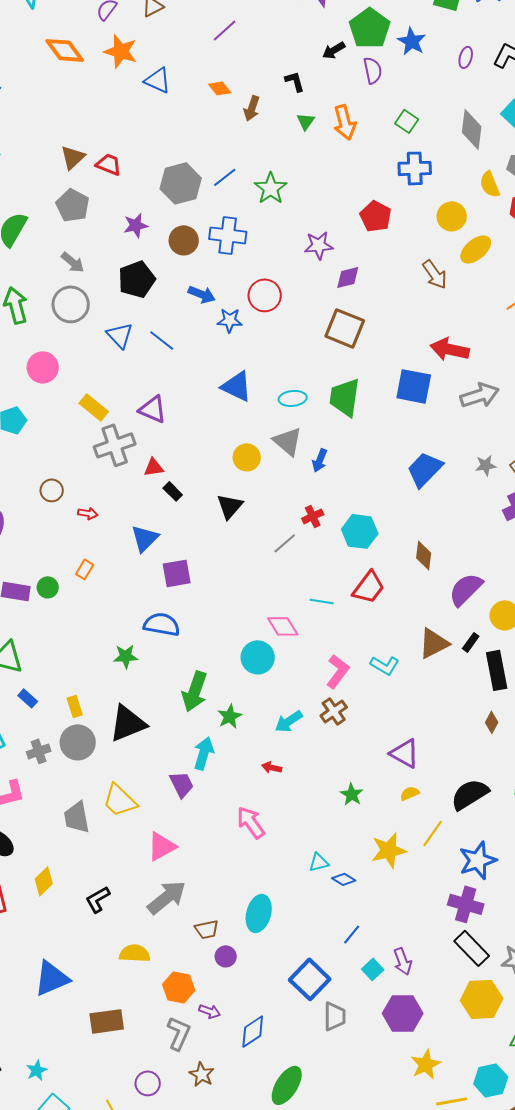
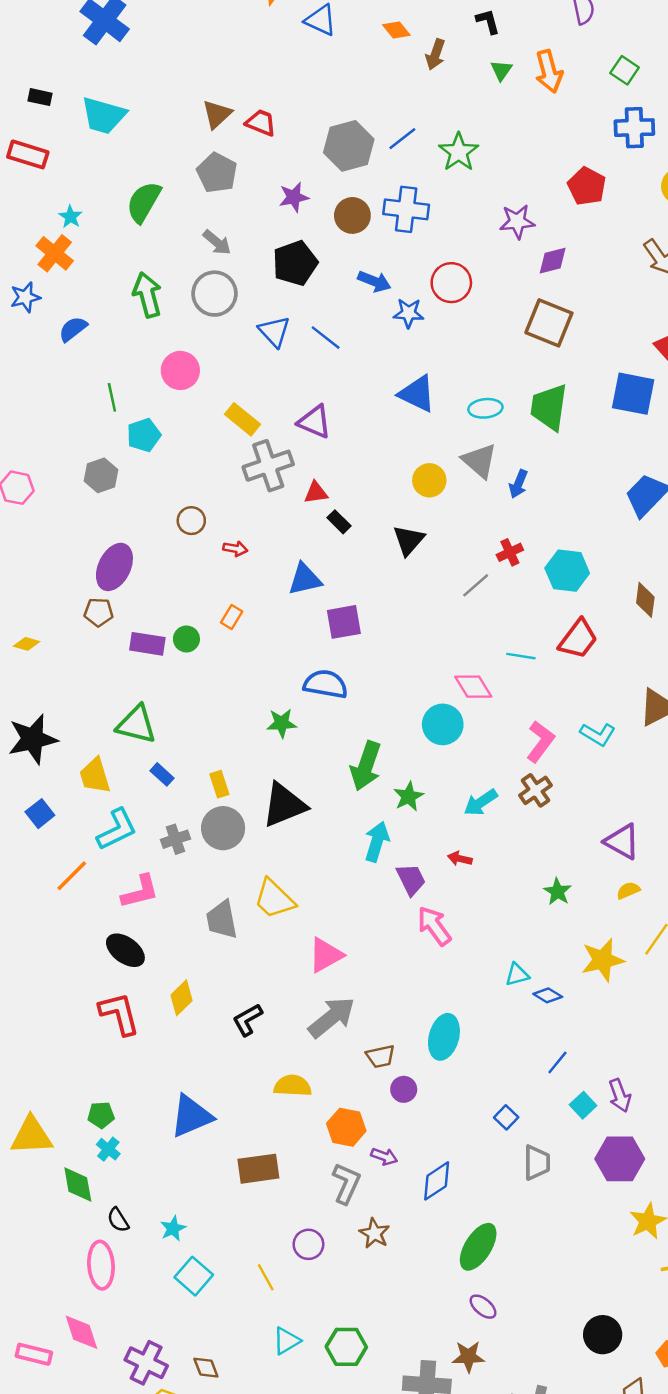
blue triangle: (145, 538) -> (305, 579), turned 32
purple trapezoid: (182, 784) -> (411, 879), moved
blue square: (310, 979) -> (506, 1117), size x0.5

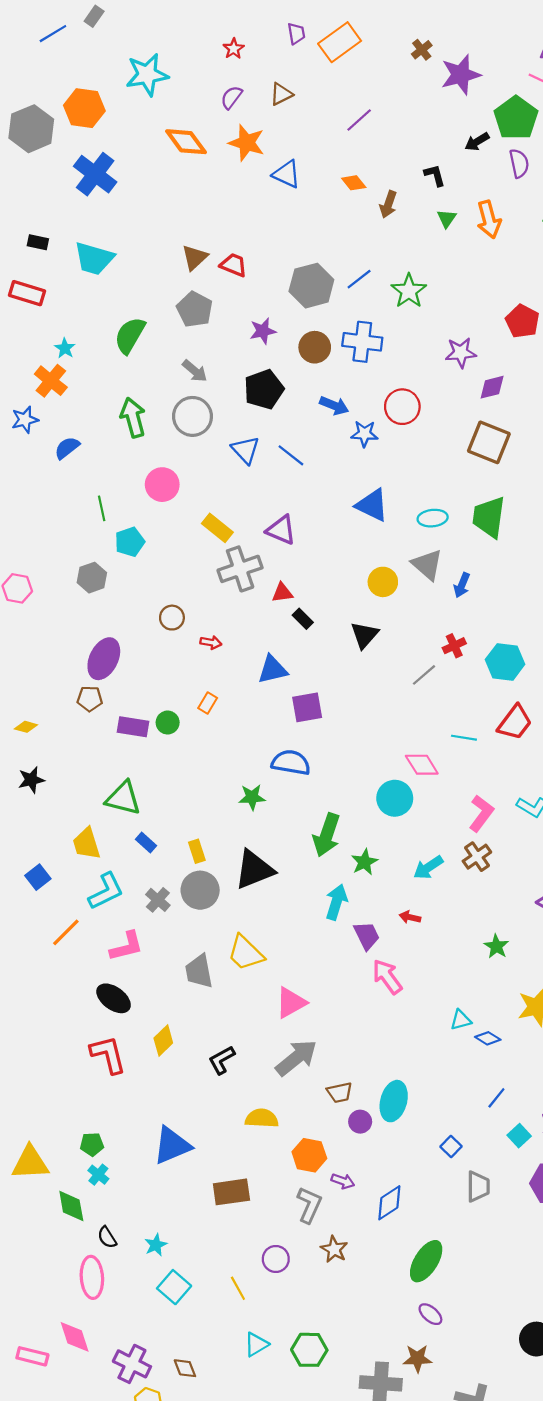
black star: (33, 739) -> (31, 780), moved, size x0.6
gray cross: (175, 839) -> (158, 900), turned -30
cyan ellipse: (444, 1037) -> (394, 1101), moved

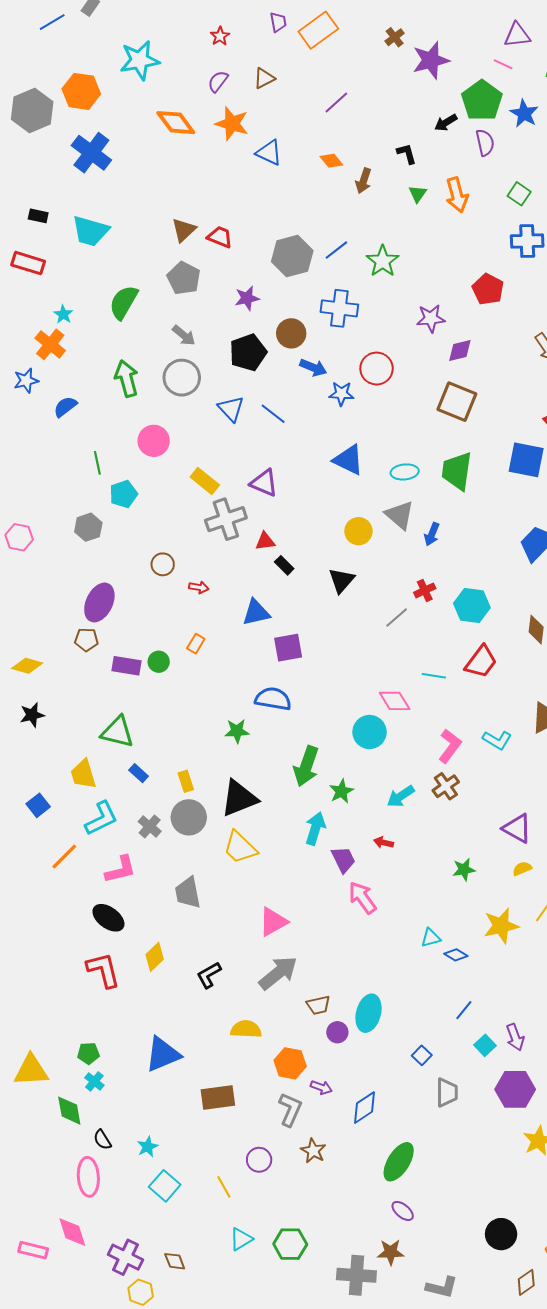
brown circle: (315, 347) -> (291, 333), moved
yellow diamond: (26, 727) -> (27, 666), size x1.4
green star: (496, 946) -> (464, 870), turned 30
yellow trapezoid: (245, 953) -> (240, 847), moved

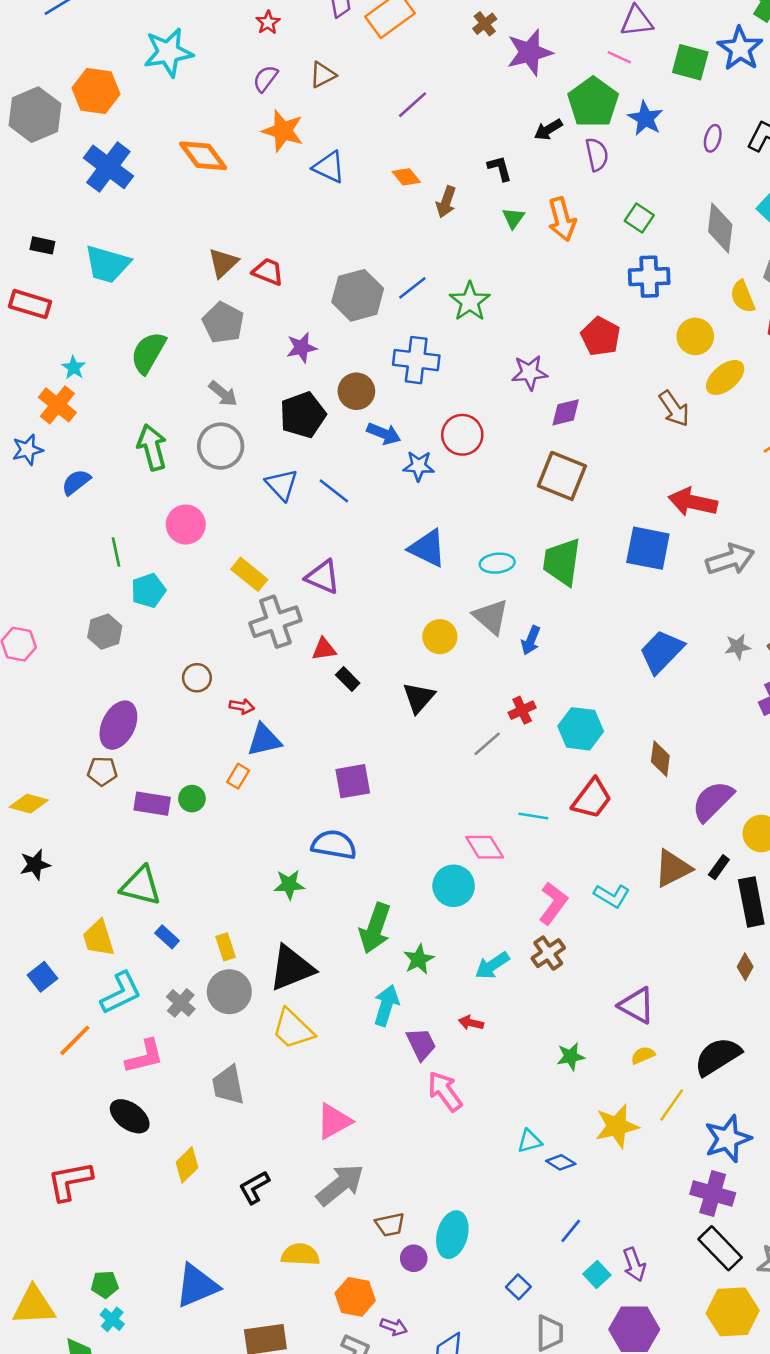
orange diamond: (176, 123) -> (203, 156), moved
blue triangle: (256, 613) -> (264, 740), moved
red L-shape: (103, 970) -> (70, 1181), moved, turned -87

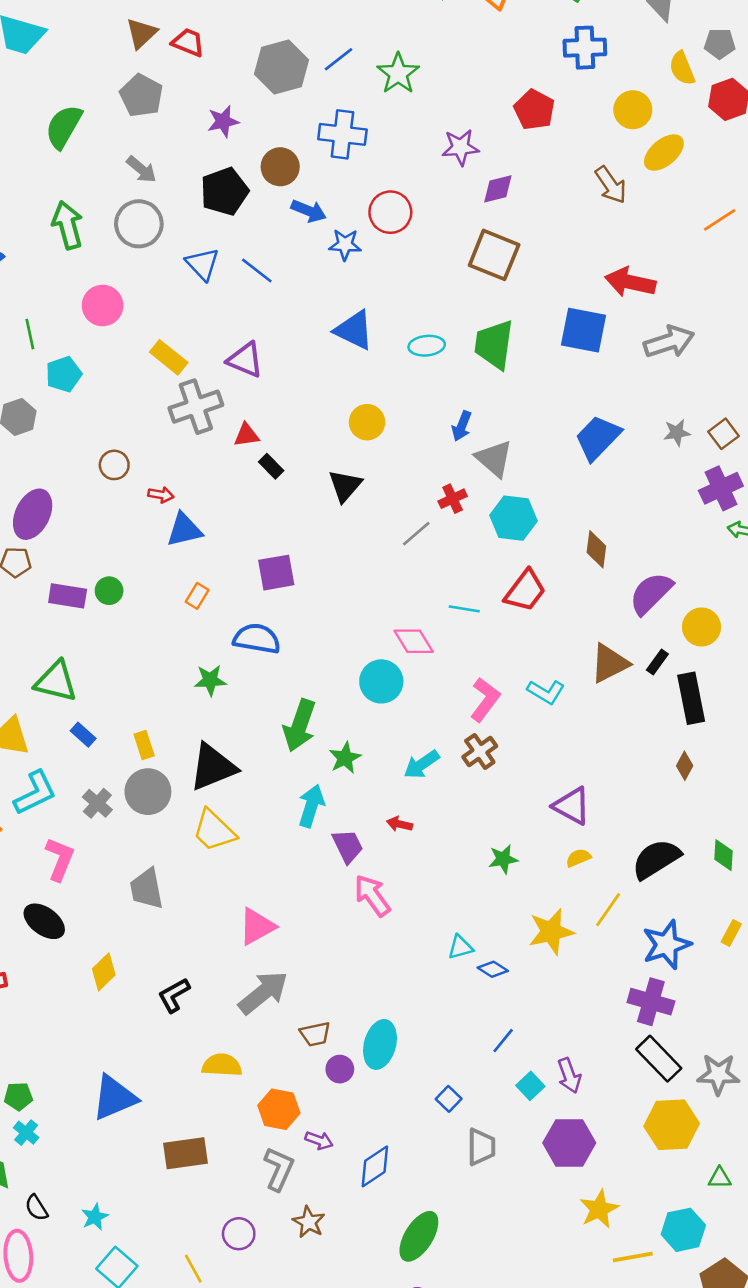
gray triangle: (491, 617) -> (494, 458), moved
orange rectangle: (238, 776) -> (197, 596), moved
pink L-shape: (145, 1056) -> (60, 859), turned -54

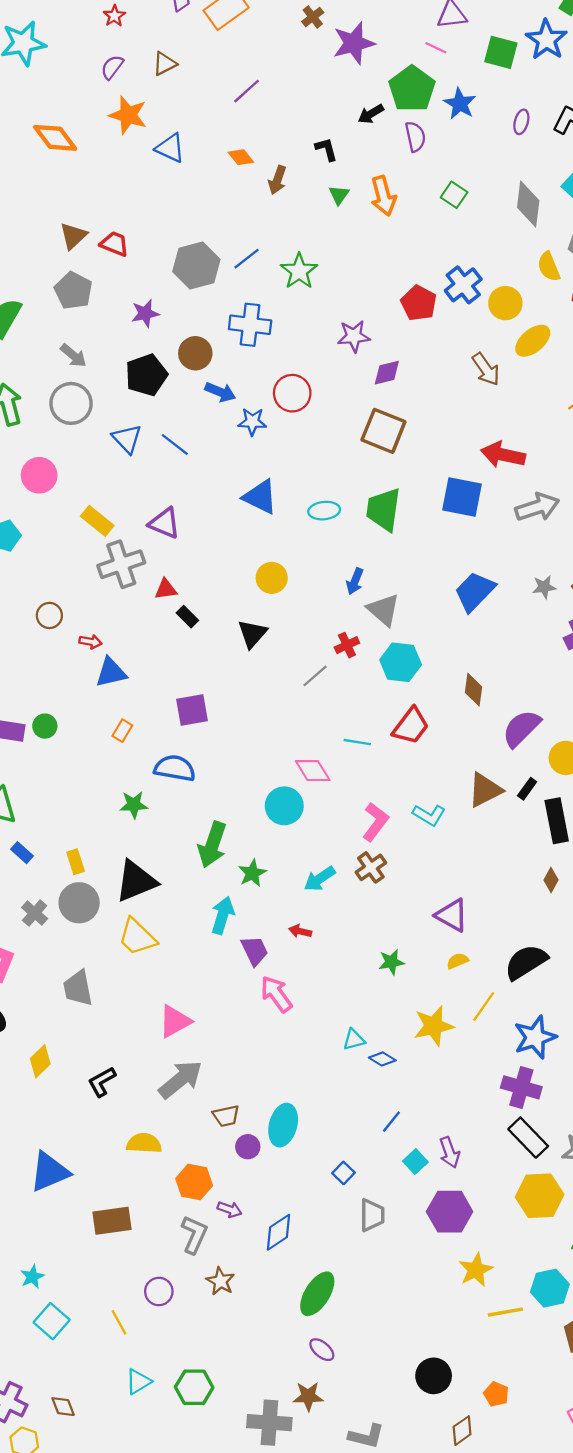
blue cross: (585, 48) -> (463, 285), moved, turned -36

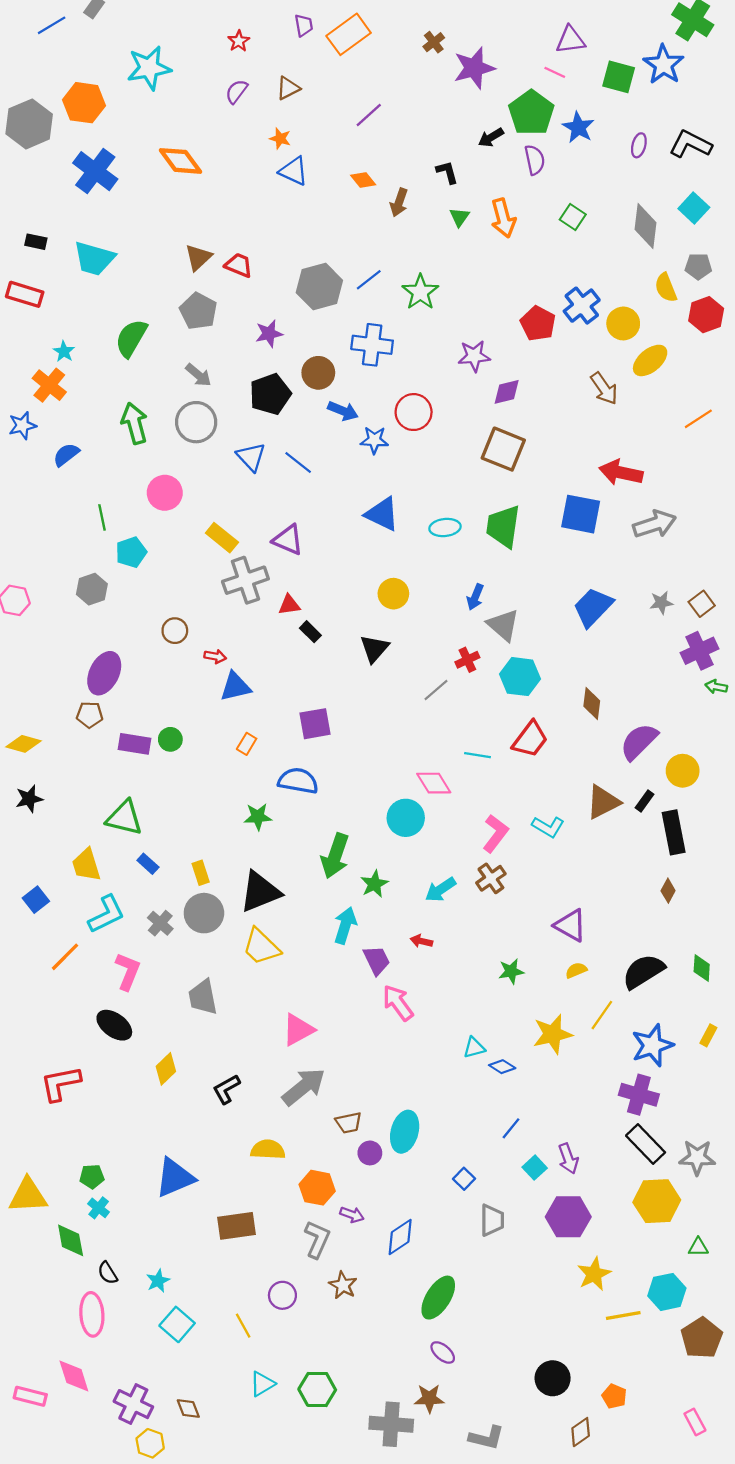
orange star: (128, 115) -> (280, 139), moved, size x0.6

